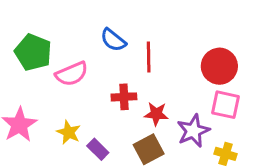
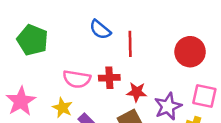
pink semicircle: (72, 74) -> (77, 79), moved, turned 32
pink square: (226, 105) -> (204, 96), moved

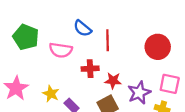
pink semicircle: (77, 79) -> (61, 50), moved

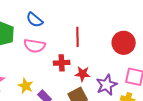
blue semicircle: (82, 28) -> (35, 20), moved

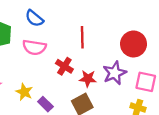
red cross: (62, 63) -> (64, 66), turned 35
purple star: (107, 85) -> (115, 73), moved

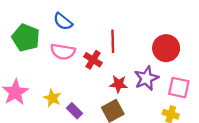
red cross: (64, 66) -> (93, 60), moved

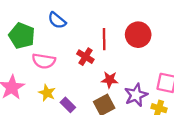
red circle: (166, 48) -> (138, 35), moved
pink semicircle: (63, 52) -> (44, 61), moved
purple star: (146, 78) -> (136, 95), moved

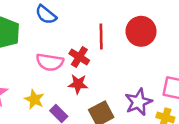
pink semicircle: (44, 61) -> (50, 62), moved
red star: (110, 80) -> (78, 84), moved

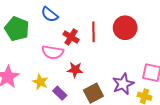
red cross: (79, 57) -> (71, 37), moved

